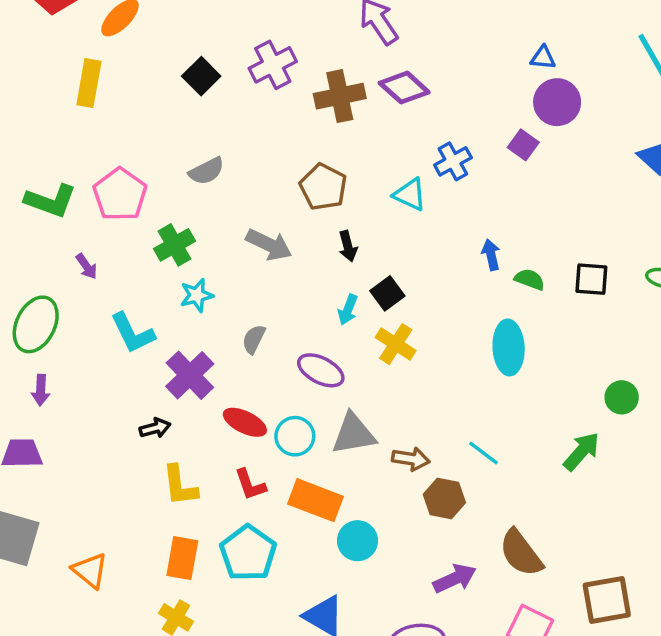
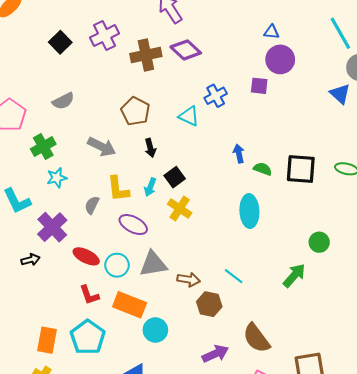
purple square: (523, 145) -> (259, 86), turned -30
black square: (591, 279) -> (301, 169), size x1.4
yellow L-shape: (180, 486) -> (118, 189), moved

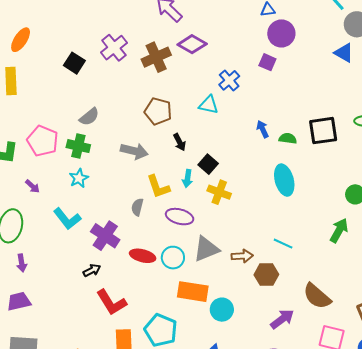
purple square: (259, 86) -> (267, 62), turned 30
green cross: (43, 146) -> (78, 146), moved, turned -35
cyan star: (57, 178) -> (79, 178), moved
red L-shape: (89, 295) -> (111, 302), moved, size x1.5

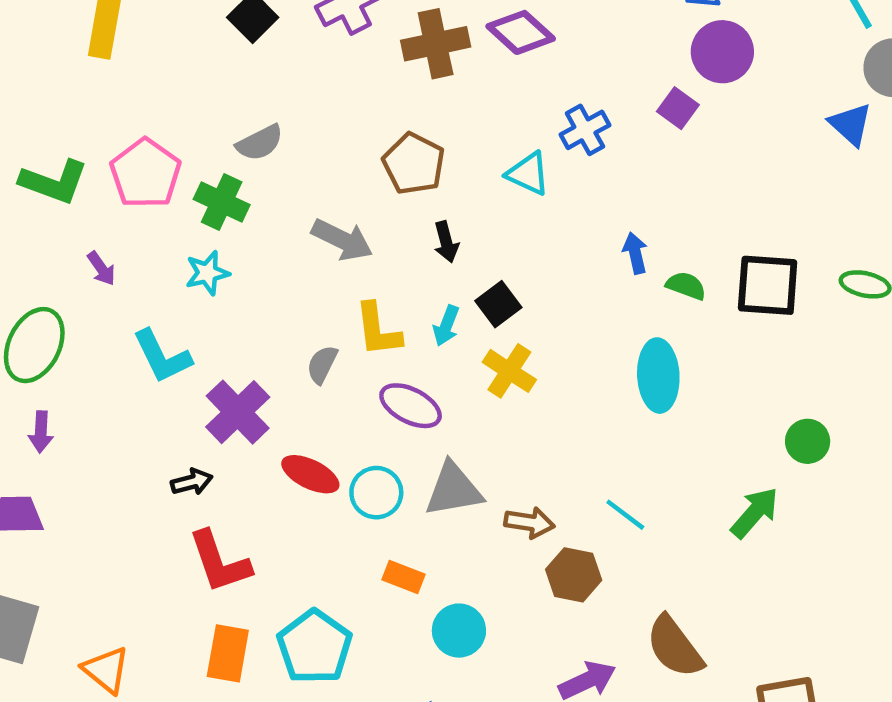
orange rectangle: (193, 292) -> (404, 577), size x0.6

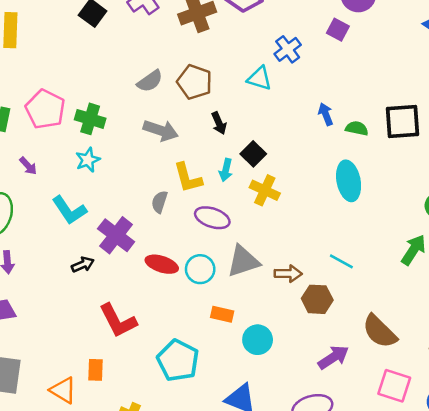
gray semicircle: (260, 143) -> (150, 81), moved
black arrow: (192, 482) -> (83, 265), moved
orange rectangle: (228, 653) -> (96, 370), moved, size x0.7

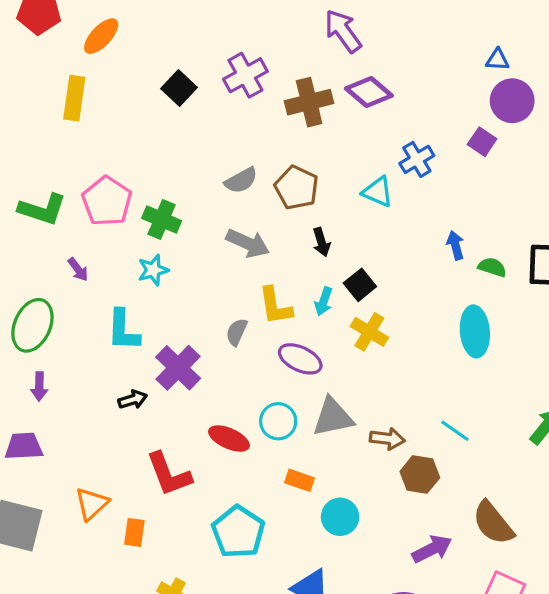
cyan L-shape: (69, 210) -> (123, 330), turned 30
red ellipse: (162, 264) -> (229, 439), moved
orange triangle: (63, 390) -> (92, 504), moved, turned 40

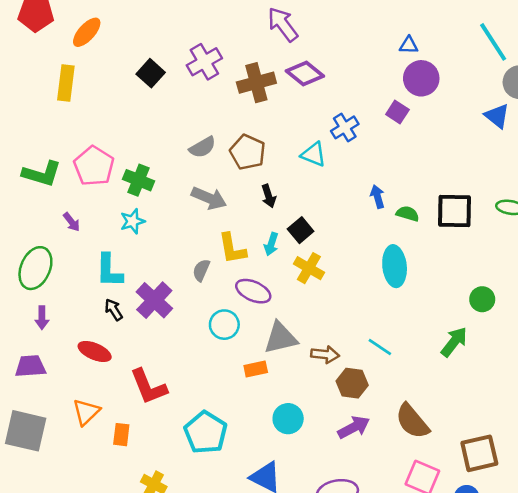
black arrow: (133, 400) -> (114, 310), moved, turned -105
cyan circle: (278, 421) -> (224, 325), moved
red ellipse: (229, 439) -> (95, 351), moved
orange rectangle: (300, 480) -> (256, 369), moved, turned -30
purple arrow: (432, 549) -> (354, 427), moved

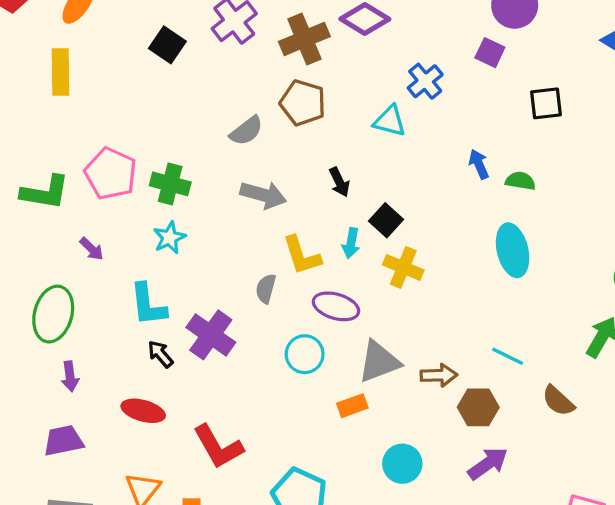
brown pentagon: (248, 152) -> (303, 103), moved
black square: (454, 211) -> (546, 103), moved, size x0.7
brown semicircle: (412, 421) -> (558, 401), moved, size x0.7

